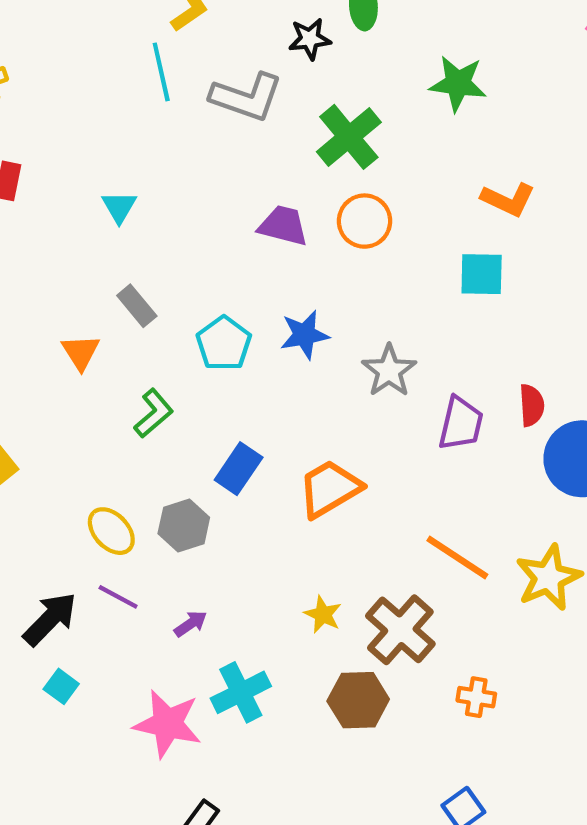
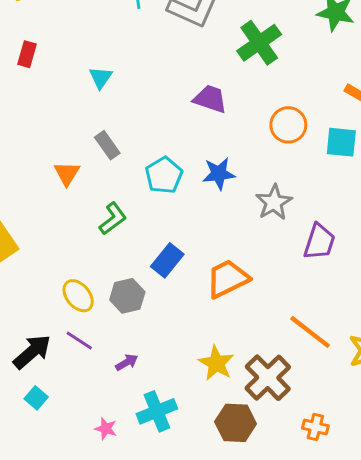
orange circle: (365, 221) -> (288, 125), moved
yellow star: (323, 614) -> (216, 363), size x1.4
pink star: (168, 724) -> (106, 429), size x0.5

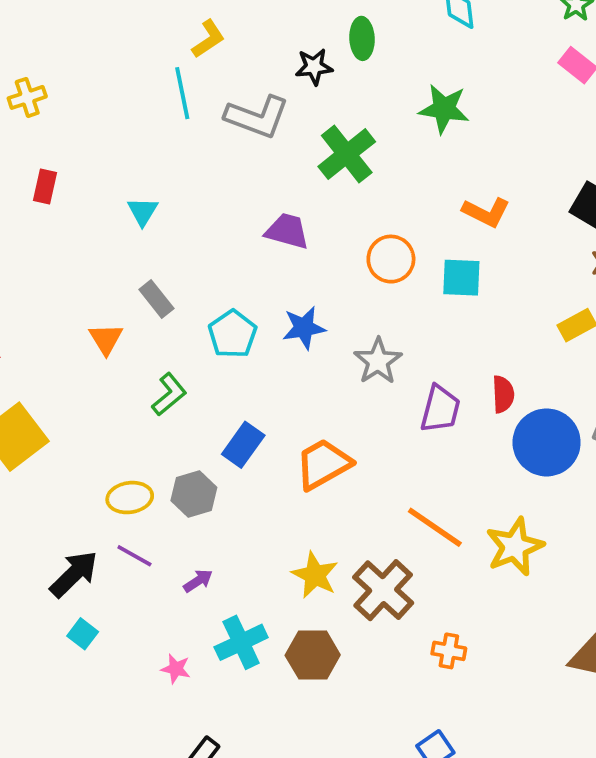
yellow ellipse: (78, 296) -> (130, 498), turned -56
brown hexagon: (236, 423) -> (313, 655), moved

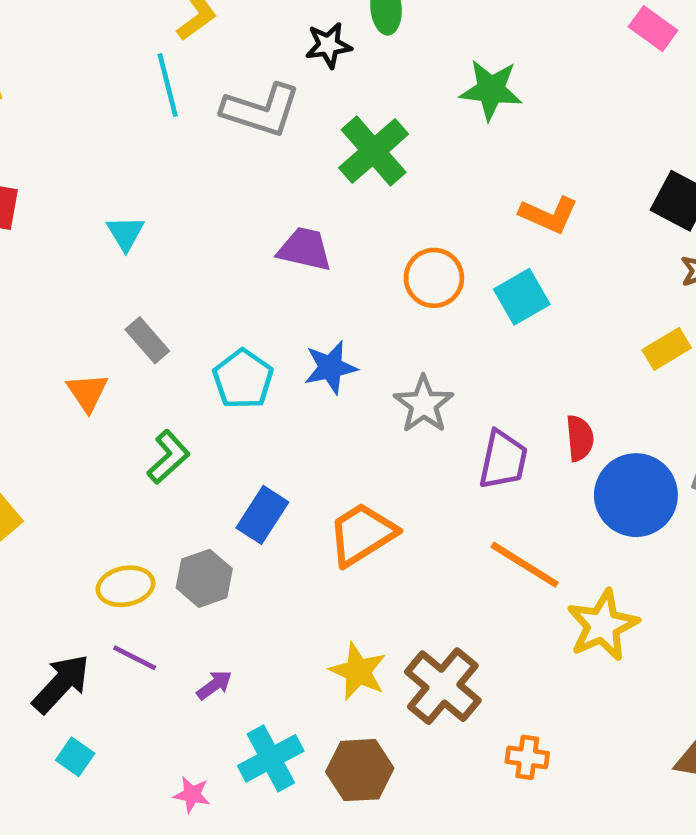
cyan square: (461, 278) -> (522, 297), turned -30
orange line: (435, 527) -> (525, 565), moved

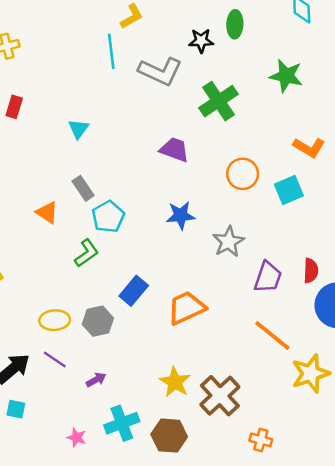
cyan pentagon: (243, 379) -> (108, 217), moved
orange triangle: (87, 392) -> (47, 212), turned -30
cyan square: (75, 757) -> (16, 409), turned -30

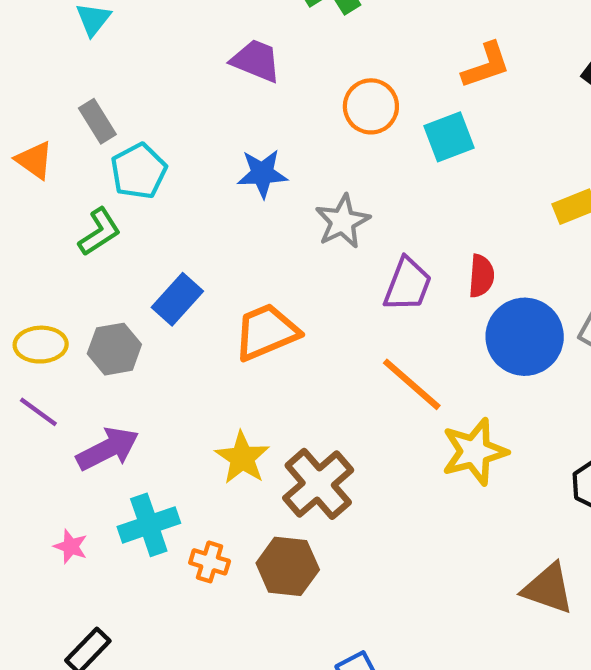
orange L-shape: (309, 147) -> (486, 65), turned -52
purple arrow: (96, 380) -> (108, 449), size x1.8
brown hexagon: (169, 436) -> (288, 566), moved
orange cross: (261, 440) -> (210, 562), moved

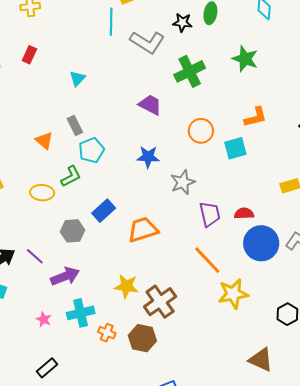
red semicircle: (481, 276) -> (244, 213), turned -102
purple trapezoid: (408, 284) -> (210, 214), turned -40
yellow ellipse: (41, 345) -> (42, 193), moved
yellow star: (242, 458) -> (126, 286), turned -30

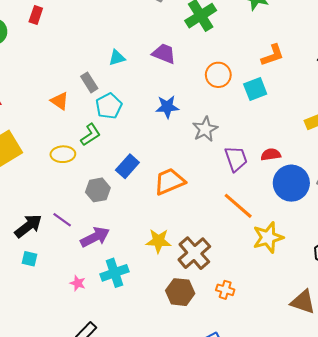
cyan triangle: (77, 79) -> (117, 58), moved, turned 36
orange cross: (107, 333) -> (225, 290), moved

